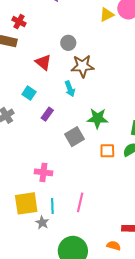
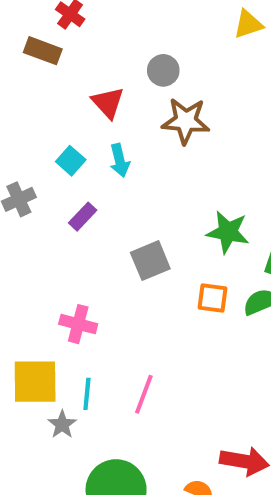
cyan arrow: (70, 89) -> (120, 160), moved
purple rectangle: (47, 114) -> (83, 217), moved
green star: (98, 118) -> (228, 232), moved

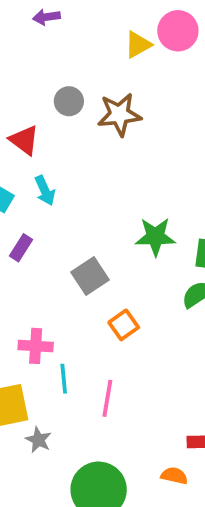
brown star: (186, 121) -> (119, 114), moved
orange square: (212, 298) -> (124, 325), moved, turned -32
cyan line: (87, 394) -> (64, 379), moved

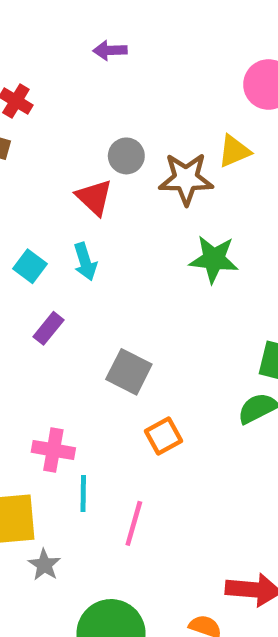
yellow triangle: (138, 45) -> (234, 151), moved
red triangle: (24, 140) -> (94, 197), moved
green star: (155, 237) -> (214, 259), moved
gray square: (90, 276) -> (129, 372), turned -36

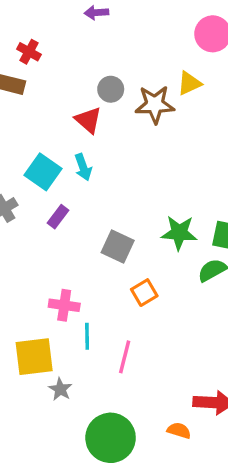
green star: (214, 259) -> (179, 233), moved
cyan square: (30, 266) -> (43, 172), size x1.5

